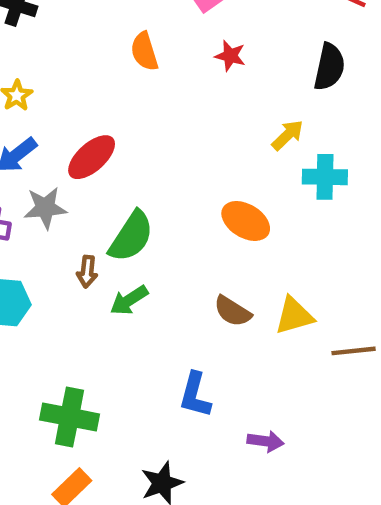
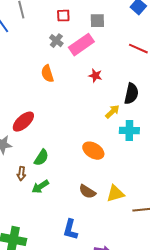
red star: (230, 56) -> (95, 76), moved
black semicircle: (329, 67) -> (131, 94), moved
green semicircle: (131, 236) -> (41, 158), size x0.7

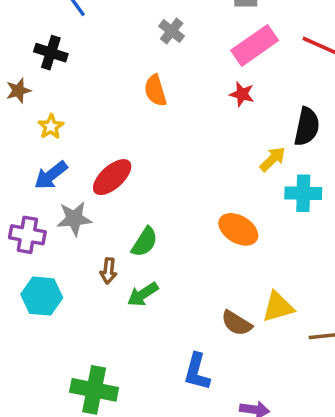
pink rectangle: (81, 45) -> (255, 45), moved
brown semicircle: (87, 192) -> (237, 323), moved

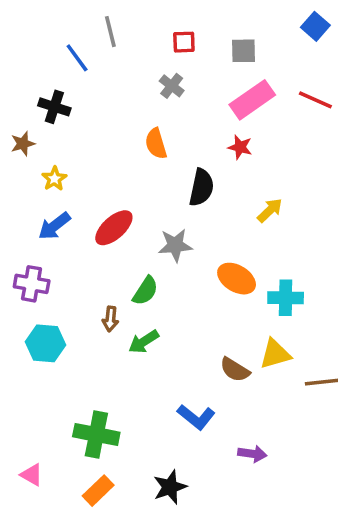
black semicircle: (307, 127) -> (201, 187), moved
cyan cross: (303, 193) -> (286, 298), moved
gray star: (74, 219) -> (175, 245), moved
blue L-shape: (197, 372) -> (196, 417), turned -66

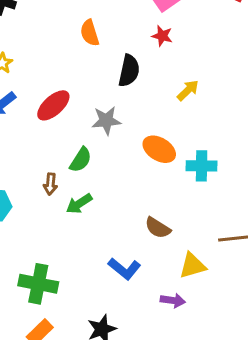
yellow triangle: (275, 354) -> (192, 266), moved

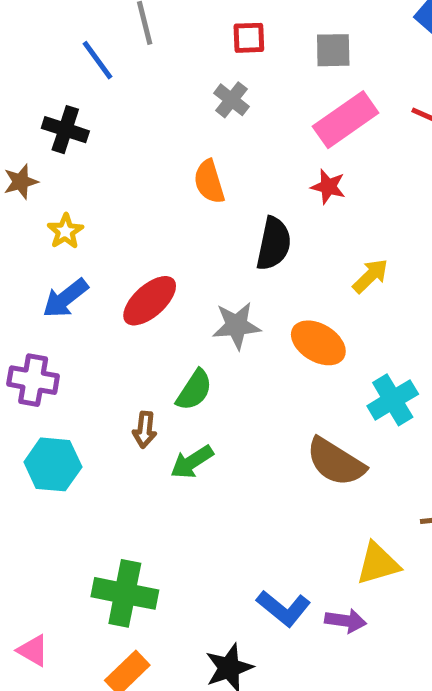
orange ellipse: (159, 149) -> (318, 343), moved
cyan cross: (202, 166) -> (393, 400), turned -32
brown semicircle: (158, 228) -> (336, 462), moved, size x1.4
blue L-shape: (124, 269) -> (284, 608), moved

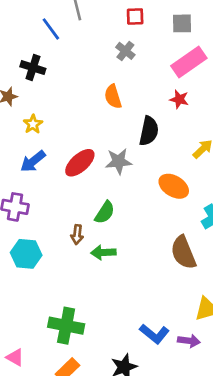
gray star: (236, 326) -> (119, 161), moved
green arrow: (192, 462) -> (103, 252), turned 30
brown semicircle: (336, 462) -> (183, 252), turned 36

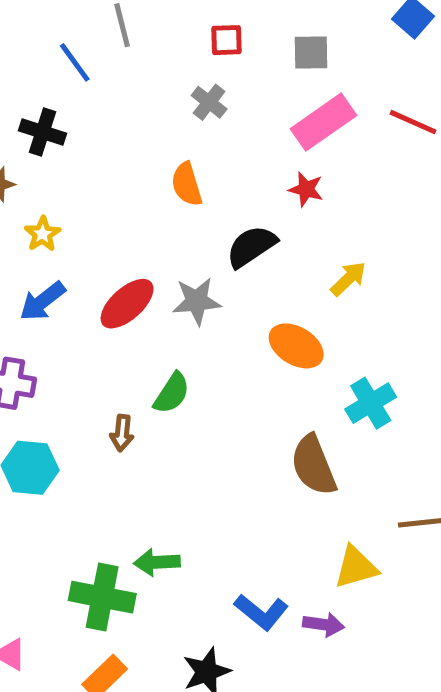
black semicircle: (149, 131) -> (251, 246), turned -136
green arrow: (103, 252) -> (157, 562), moved

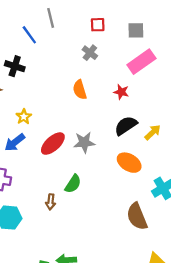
red star: (306, 189) -> (121, 92), moved
yellow star: (42, 234) -> (24, 117), moved
black semicircle: (251, 246) -> (126, 126), moved

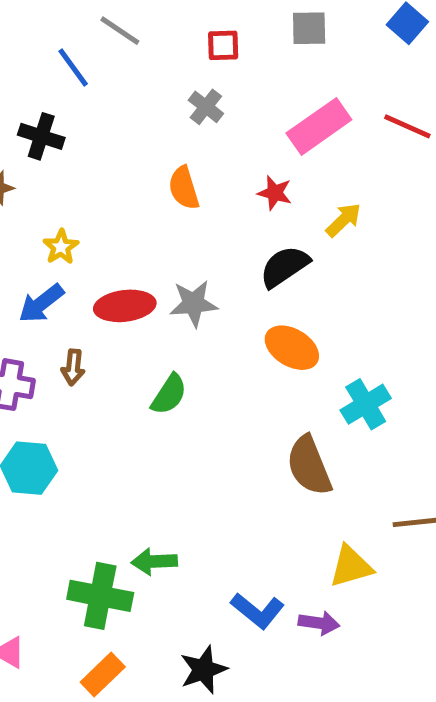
gray line: (51, 18) -> (120, 31), turned -42
gray square: (136, 30) -> (309, 28), moved
yellow arrow: (153, 132) -> (344, 220), moved
red ellipse: (53, 144) -> (125, 306), turned 35
brown arrow: (51, 202) -> (73, 367), moved

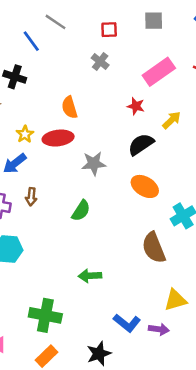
orange semicircle: (184, 188) -> (70, 107), moved
red ellipse: (125, 306) -> (58, 138), moved
green arrow: (154, 562) -> (90, 276), moved

